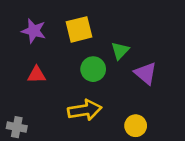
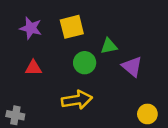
green triangle: (120, 51) -> (109, 46), turned 36
yellow circle: (136, 126) -> (147, 114), moved

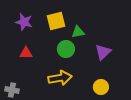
green triangle: (109, 46) -> (78, 32), moved
purple triangle: (132, 67) -> (103, 52), turned 36
yellow circle: (147, 114) -> (101, 87), moved

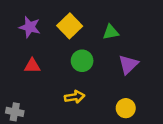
yellow square: (56, 21) -> (70, 26), turned -30
green triangle: (78, 32) -> (111, 32), moved
yellow arrow: (60, 78) -> (75, 97), size x0.7

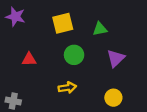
yellow square: (70, 26) -> (63, 23), turned 30
purple star: (30, 27) -> (15, 17), moved

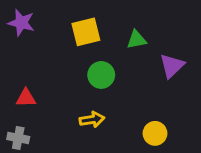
purple triangle: (116, 58) -> (172, 66), moved
red triangle: (29, 59) -> (26, 98), moved

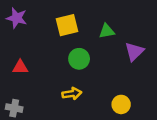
red triangle: (26, 98) -> (20, 67), moved

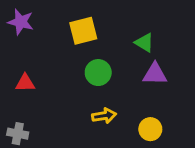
green triangle: (107, 31) -> (144, 43), moved, turned 42
purple triangle: (134, 52) -> (155, 74), moved, turned 45
yellow arrow: (72, 94) -> (104, 116), moved

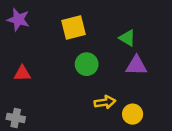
yellow arrow: (104, 116) -> (105, 102), moved

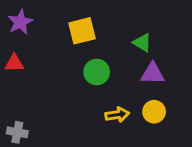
purple star: (18, 20) -> (20, 22), turned 30
red triangle: (22, 73) -> (14, 63), moved
yellow circle: (133, 114) -> (154, 112), moved

